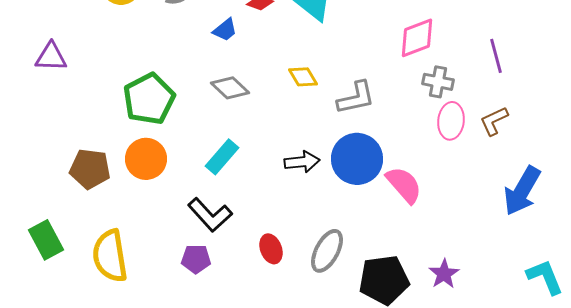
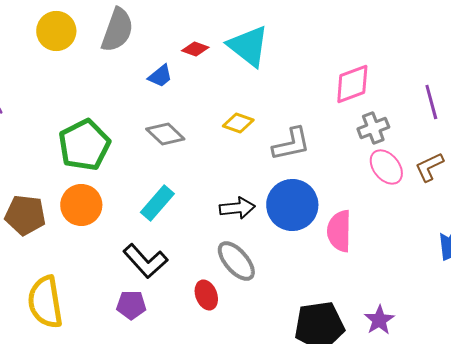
yellow diamond: (303, 77) -> (238, 123), turned -40
gray cross: (438, 82) -> (373, 128), turned -32
pink ellipse: (451, 121) -> (386, 167), turned -45
pink semicircle: (404, 185) -> (339, 231), turned -138
gray ellipse: (327, 251) -> (236, 261), moved, turned -69

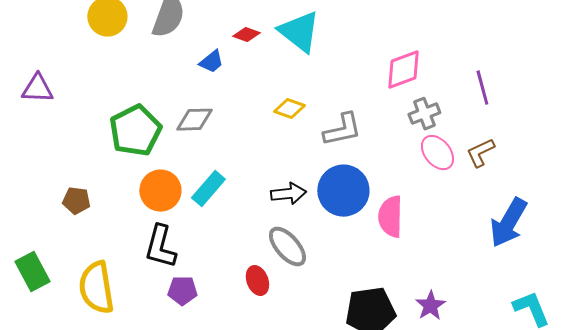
gray diamond: (165, 134) -> (194, 120), moved, turned -45
orange circle: (81, 205) -> (160, 191), moved
brown pentagon: (25, 215) -> (76, 201), size x0.7
black L-shape: (145, 261) -> (160, 247), moved, turned 57

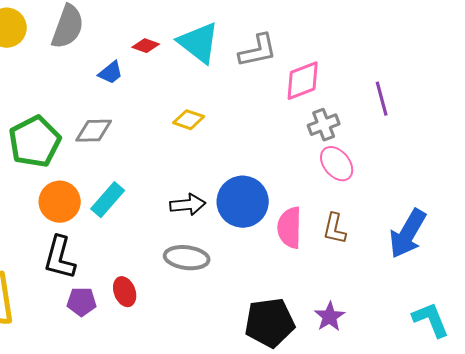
gray L-shape: (342, 130) -> (258, 51), moved
brown L-shape: (480, 153) -> (335, 229), moved, turned -52
gray ellipse: (287, 247) -> (187, 258), turned -42
red ellipse: (257, 281) -> (125, 292), moved

